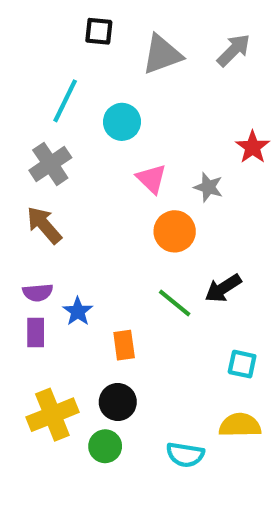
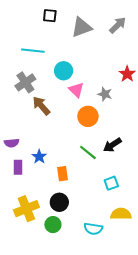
cyan line: (65, 101) -> (33, 51), turned 70
cyan circle: (122, 122) -> (64, 71), moved
brown arrow: (44, 225) -> (41, 106), moved
purple semicircle: (38, 292) -> (12, 143), moved
cyan square: (242, 364) -> (111, 183), moved, turned -32

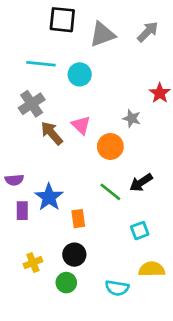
black square: (50, 16) -> (62, 20), size x1.5
cyan circle: (64, 71) -> (80, 74), moved
pink triangle: (76, 90) -> (81, 125), moved
blue star: (39, 157) -> (49, 197), size x1.5
yellow cross: (26, 209) -> (33, 263), size x0.6

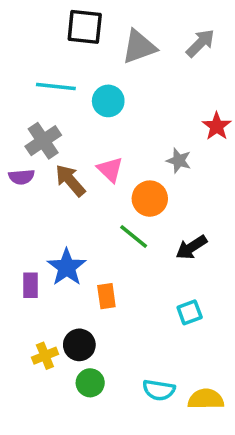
purple semicircle: (14, 180) -> (21, 177), moved
green line: (110, 192) -> (134, 236), moved
black circle: (74, 255) -> (79, 345), moved
yellow semicircle: (152, 269) -> (206, 399), moved

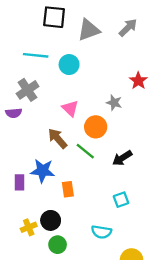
brown arrow: (70, 180) -> (58, 138), moved
blue star: (67, 267) -> (43, 171), turned -30
cyan semicircle: (159, 390) -> (101, 232), moved

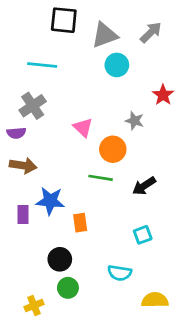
cyan circle: (69, 65) -> (117, 65), moved
brown arrow: (58, 138) -> (23, 166), moved, turned 140
green line: (85, 151) -> (101, 178), turned -30
yellow cross: (29, 227) -> (34, 305), moved

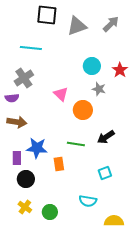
cyan circle: (117, 65) -> (92, 66), moved
green line: (101, 178) -> (76, 144), moved
black circle: (60, 259) -> (26, 179), moved
yellow cross: (34, 305) -> (25, 207), moved, turned -32

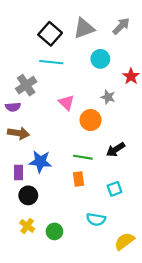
black square: (47, 15) -> (50, 34), moved, turned 35
cyan line: (31, 48) -> (51, 62), moved
cyan circle: (92, 66) -> (100, 59), moved
orange rectangle: (59, 164) -> (79, 179), moved
yellow semicircle: (114, 221) -> (124, 241), turned -36

